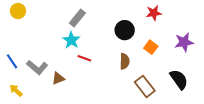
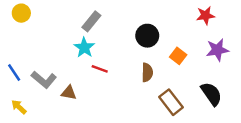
red star: (154, 13) -> (205, 15), moved
brown triangle: (58, 78) -> (69, 93), turned 32

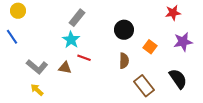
blue line: (14, 72) -> (12, 37), moved
brown triangle: (69, 93) -> (65, 68), moved
yellow arrow: (19, 107) -> (37, 90), moved

